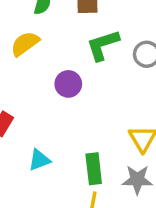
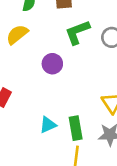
cyan triangle: (39, 160) -> (48, 125), moved

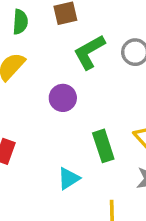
green rectangle: (76, 128) -> (103, 146), moved

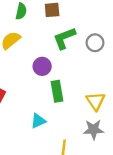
green rectangle: (103, 146) -> (57, 91), moved

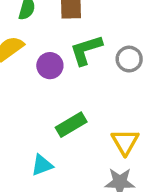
purple circle: (42, 66) -> (50, 66), moved
green rectangle: (57, 91) -> (71, 125), turned 66

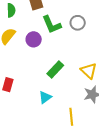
green L-shape: (86, 50) -> (52, 25), turned -80

